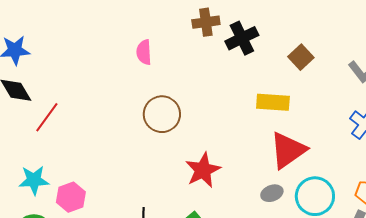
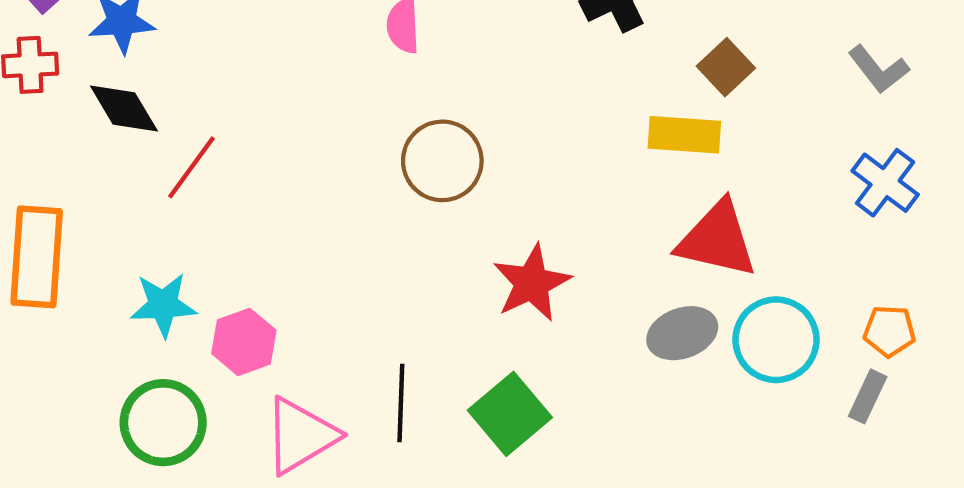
brown square: (301, 57) -> (726, 67), moved
red triangle: (288, 150) -> (717, 239), turned 48
gray ellipse: (272, 193) -> (682, 333), size x1.4

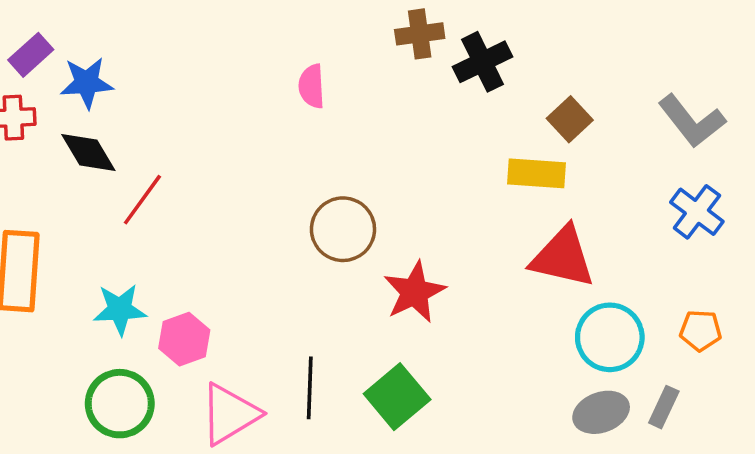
gray L-shape: (879, 69) -> (692, 121), size x1.4
brown circle: (442, 161) -> (343, 229), moved
gray ellipse: (682, 333) -> (601, 412), moved
gray rectangle: (868, 396) -> (664, 407), moved

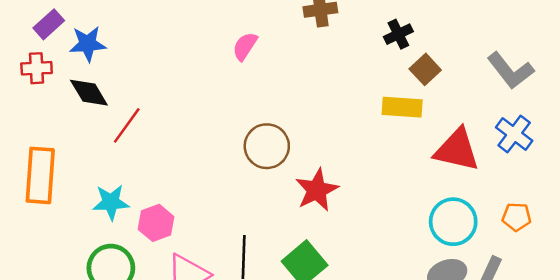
black cross: (482, 62) -> (398, 34), moved, size x0.7
pink semicircle: (312, 86) -> (245, 46), turned 36
red triangle: (563, 257) -> (457, 150), moved

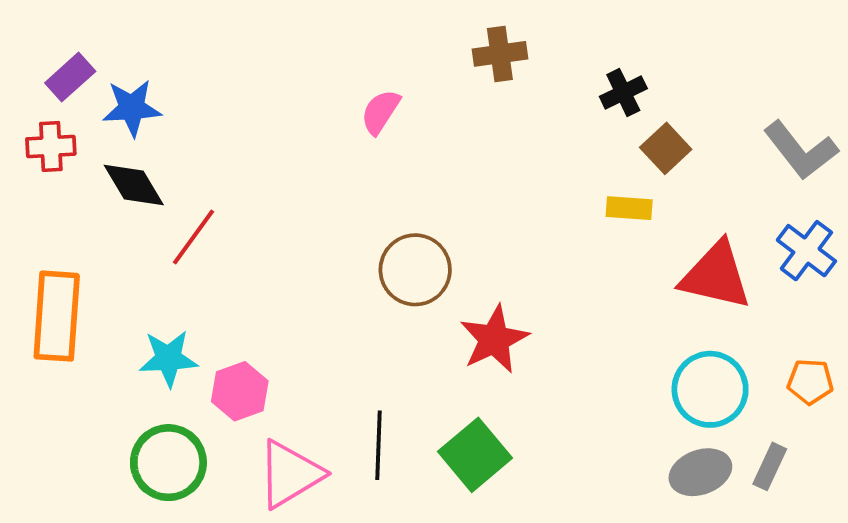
yellow rectangle: (402, 107) -> (629, 208), size x0.7

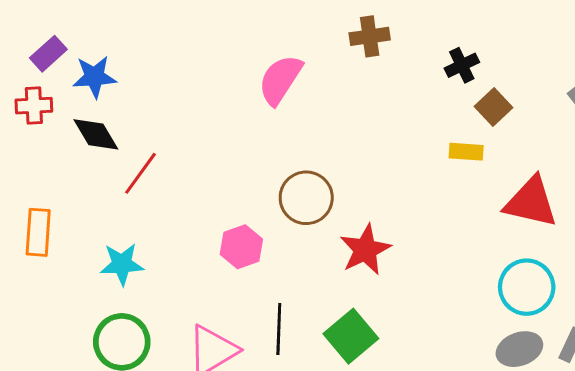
pink semicircle: (380, 112) -> (280, 80), size x1.5
orange rectangle: (57, 316) -> (38, 232), size x0.7
pink hexagon: (240, 391) -> (241, 247), moved

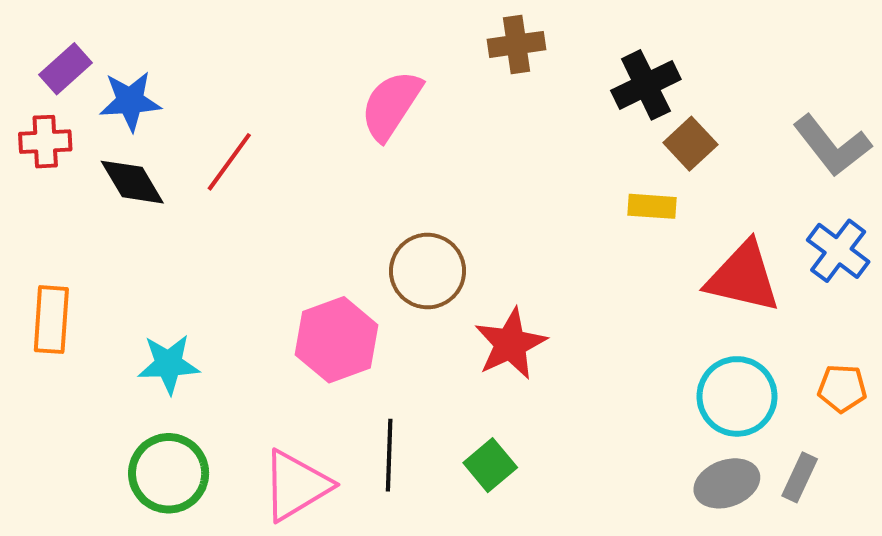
black cross: (462, 65) -> (646, 85), size x1.4
red line: (141, 173) -> (229, 162), moved
pink hexagon: (241, 247) -> (336, 340), size x1.4
green square: (351, 336) -> (490, 465), size x0.7

